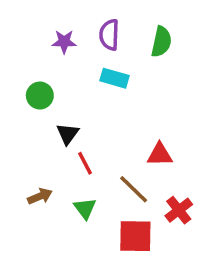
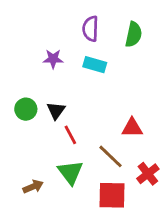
purple star: (64, 42) -> (53, 59), moved
green circle: (40, 96) -> (26, 109), moved
brown arrow: (40, 196) -> (33, 187), moved
green triangle: (85, 208) -> (70, 172), size x1.4

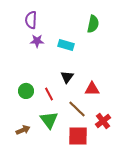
purple semicircle: (90, 29) -> (31, 20), moved
green circle: (26, 109) -> (26, 91), moved
black triangle: (56, 111) -> (67, 77), moved

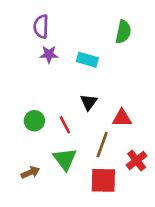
brown line: (77, 109) -> (102, 145), turned 66

